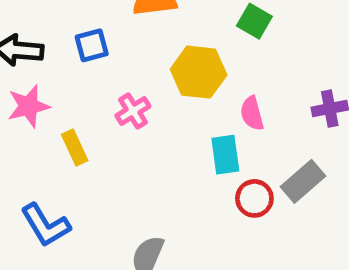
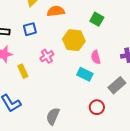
cyan rectangle: (225, 155) -> (85, 74), turned -56
red circle: (254, 198) -> (97, 107), moved

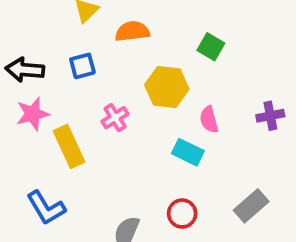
yellow rectangle: (23, 71) -> (69, 146), size x1.5
gray rectangle: (117, 85) -> (251, 206), moved
red circle: (97, 107) -> (182, 214), moved

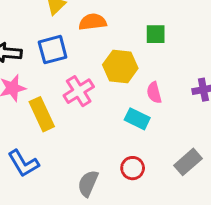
green square: (211, 47) -> (156, 34), turned -30
blue square: (82, 66) -> (53, 50), size x1.4
pink cross: (115, 118) -> (79, 91), size x1.4

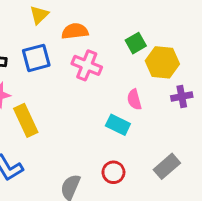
green square: (156, 34) -> (136, 43), turned -30
yellow hexagon: (120, 66) -> (162, 62), moved
pink cross: (79, 91) -> (87, 65), moved, turned -36

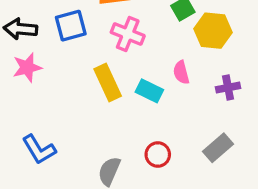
purple cross: (182, 97) -> (228, 88), moved
yellow rectangle: (26, 120) -> (108, 83), moved
cyan rectangle: (118, 125) -> (149, 91), moved

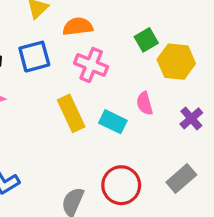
purple cross: (228, 88) -> (191, 118), turned -30
red circle: (158, 155) -> (121, 185), size x1.5

